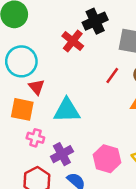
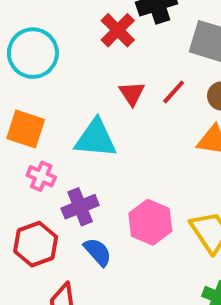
red triangle: (37, 87) -> (132, 93), moved

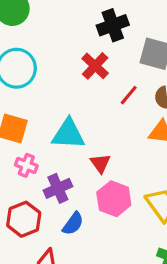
red cross: (118, 30) -> (95, 66), moved
red triangle: (132, 93) -> (100, 163), moved
blue semicircle: (98, 252) -> (73, 224), turned 80

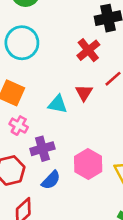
cyan triangle: (68, 134) -> (58, 104), size x0.7
red triangle: (100, 163) -> (84, 93), moved

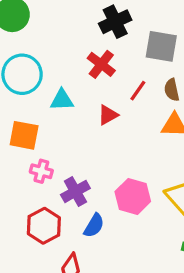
red triangle: (84, 93) -> (108, 115), turned 42
cyan triangle: (58, 104) -> (62, 100), moved

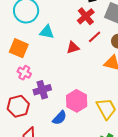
red cross: (101, 64) -> (86, 16), moved
blue semicircle: (94, 226) -> (60, 118), moved

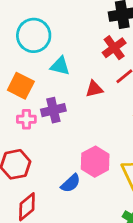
pink cross: (24, 73) -> (26, 119), turned -32
purple cross: (42, 90) -> (53, 110), moved

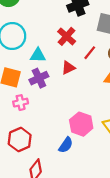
red cross: (114, 48) -> (67, 36), moved
purple cross: (53, 110) -> (39, 78), moved

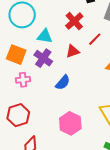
purple cross: (39, 78) -> (43, 58), turned -36
pink hexagon: (81, 124) -> (70, 123), moved
blue semicircle: (66, 145) -> (63, 83), moved

